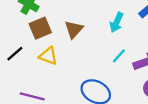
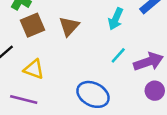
yellow triangle: (48, 56) -> (34, 69), moved

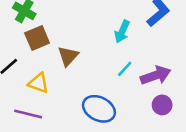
brown triangle: (69, 26) -> (68, 56), moved

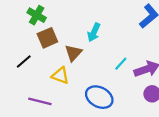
cyan arrow: (122, 32) -> (94, 32), moved
yellow triangle: (38, 83) -> (60, 76), moved

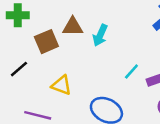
green cross: (37, 15) -> (18, 15), moved, turned -30
brown triangle: (73, 53) -> (73, 27), moved, turned 48

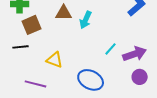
brown square: (46, 42) -> (32, 25), moved
black line: (19, 69) -> (21, 47), turned 35

